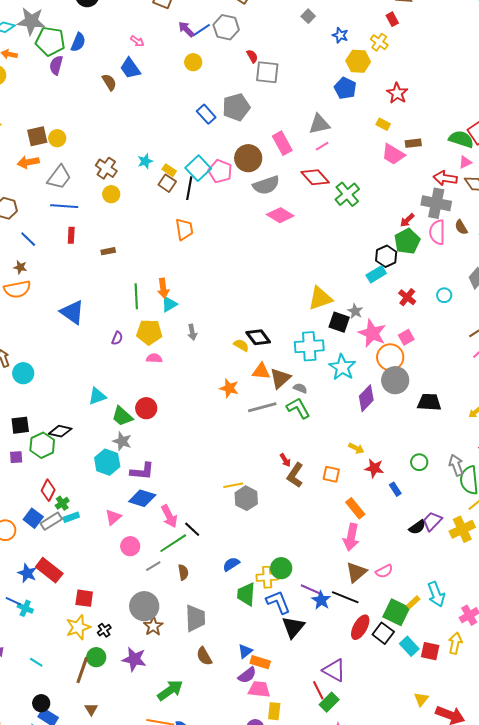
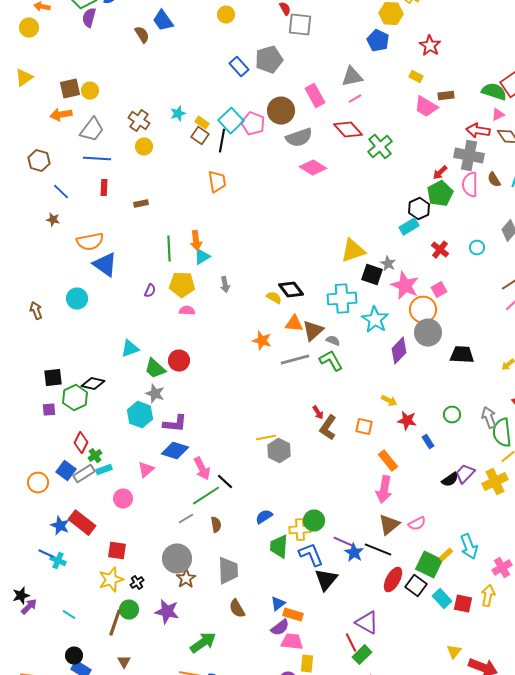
orange semicircle: (17, 289) -> (90, 242), moved
cyan circle: (23, 373) -> (77, 299), moved
pink circle: (130, 546) -> (123, 499), moved

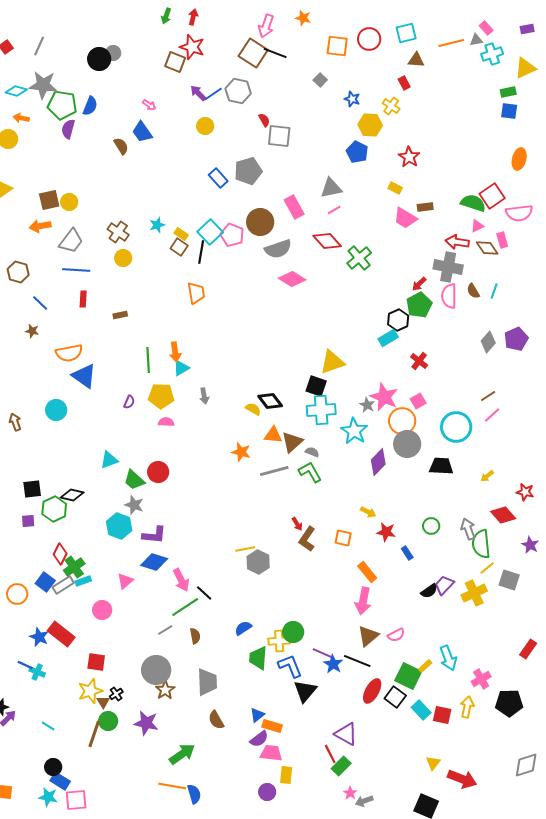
cyan circle: (477, 248) -> (456, 427), moved, size x2.0
gray star: (388, 264) -> (367, 405), moved
black square: (372, 275) -> (316, 386), moved
green cross: (95, 456) -> (74, 567), size x1.5
brown triangle: (124, 662) -> (103, 702), moved

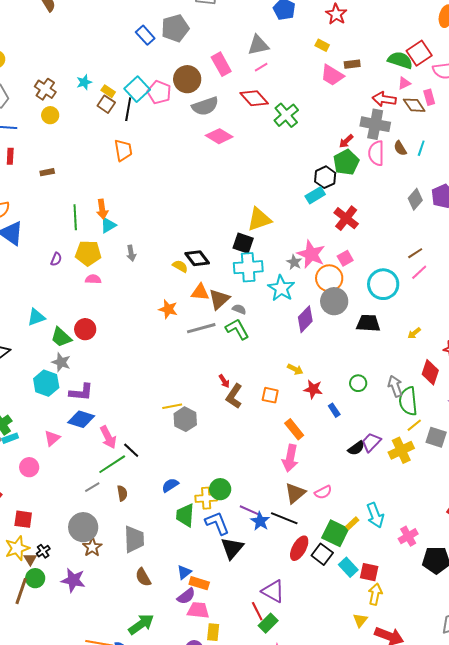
red cross: (419, 361) -> (346, 218), size x1.4
red diamond: (503, 515) -> (430, 372), turned 60
yellow arrow: (467, 707) -> (375, 594), moved
green arrow: (182, 754) -> (141, 624), moved

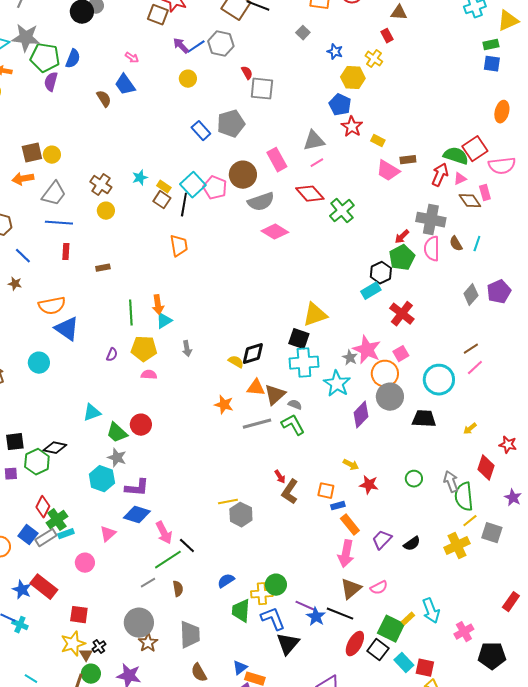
red star: (336, 14) -> (352, 127), moved
red arrow: (384, 99) -> (440, 175), moved, turned 105
black diamond: (197, 258) -> (253, 354), turned -70
blue rectangle: (334, 410) -> (338, 506), moved, turned -72
purple trapezoid: (371, 442) -> (382, 540), moved

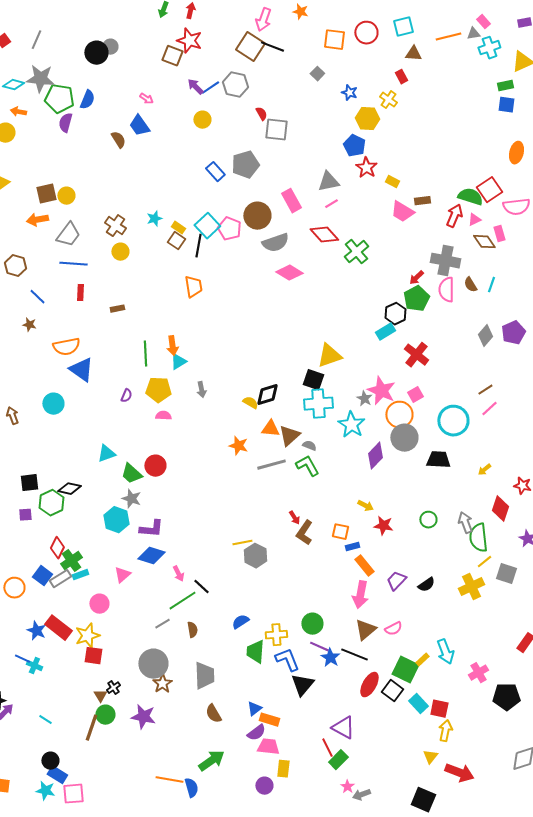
pink arrow: (164, 533) -> (178, 574), size x0.7
green circle: (276, 585) -> (312, 624), moved
yellow star: (73, 644) -> (87, 636), moved

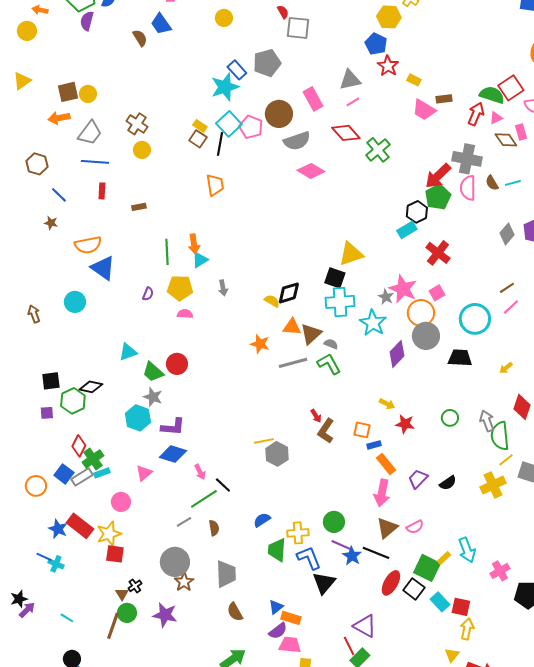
cyan star: (154, 219) -> (225, 87), moved, size x1.8
red arrow: (416, 278) -> (438, 176), size x1.8
cyan line: (491, 285) -> (513, 183), turned 56

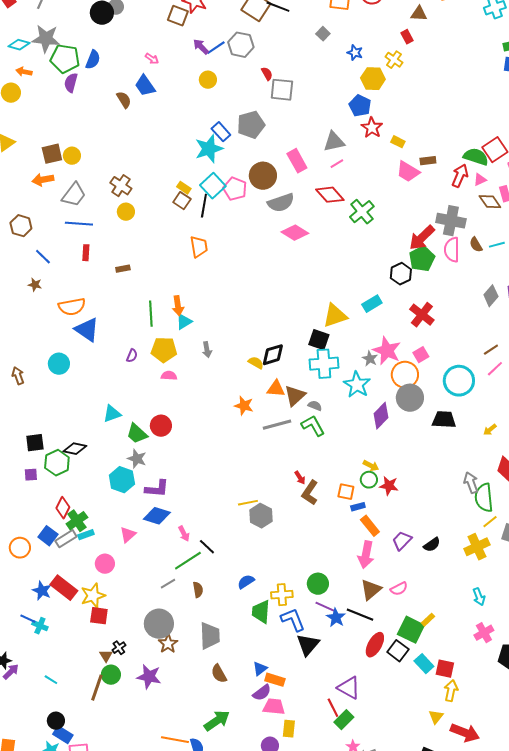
cyan rectangle: (407, 230) -> (372, 304), moved
green circle: (450, 418) -> (369, 480), moved
cyan arrow: (467, 550) -> (479, 597), moved, size x0.7

